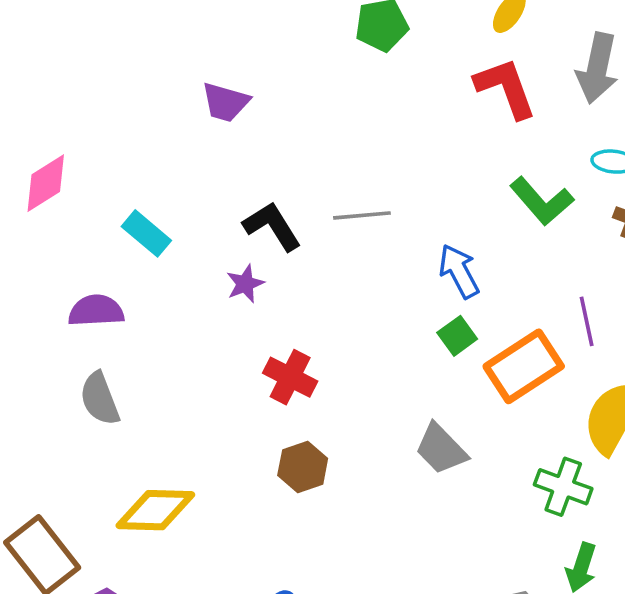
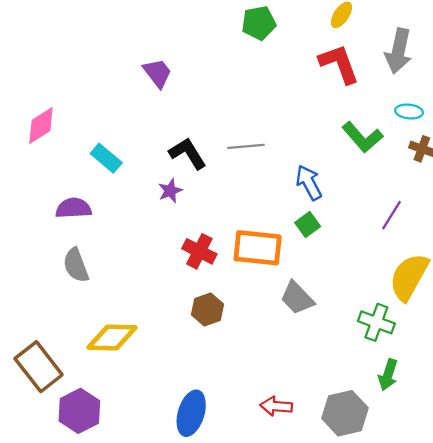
purple trapezoid: (225, 102) -> (157, 73), turned -144
purple line: (587, 321) -> (392, 215), turned 44
orange rectangle: (524, 366) -> (258, 248), moved, turned 39

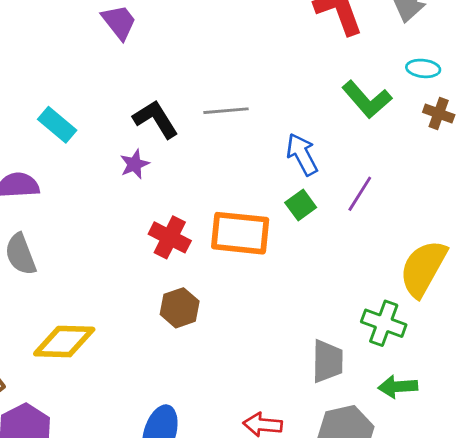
purple line: (392, 215) -> (360, 194), moved
gray trapezoid: (297, 298) -> (327, 361), moved, turned -135
green arrow: (388, 375) -> (398, 387), turned 68

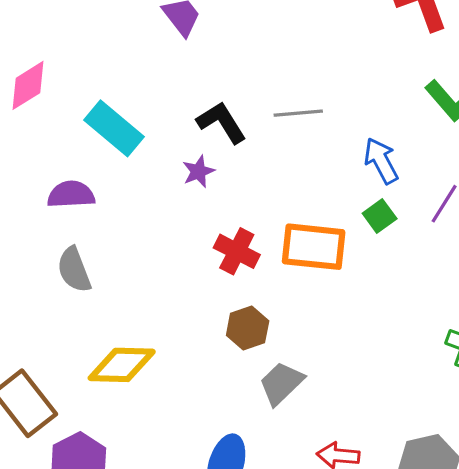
cyan rectangle: (57, 125) -> (114, 128), size x1.4
gray trapezoid: (327, 361) -> (281, 383), moved, turned -135

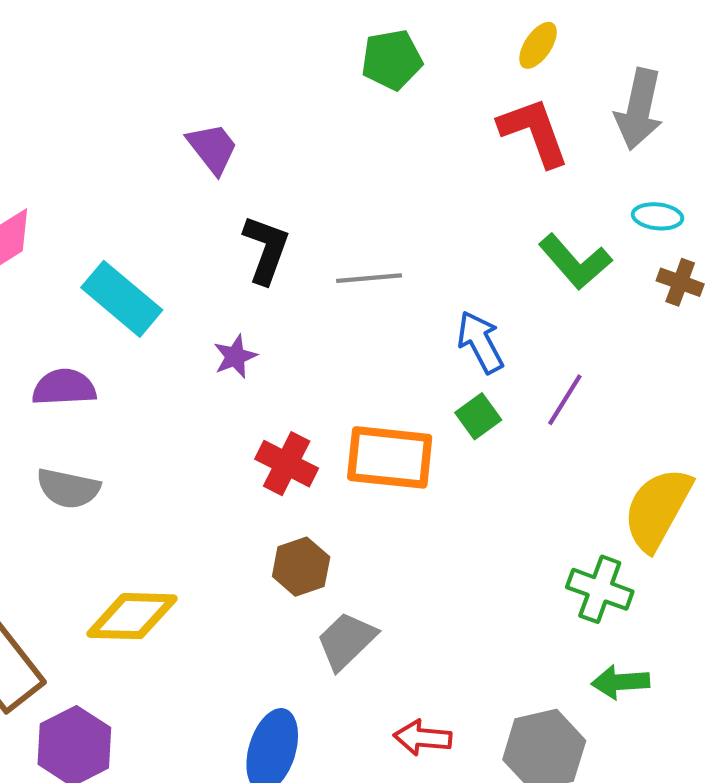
black L-shape: (221, 122) -> (266, 249), moved, turned 52
gray semicircle: (74, 270) -> (68, 488), turned -57

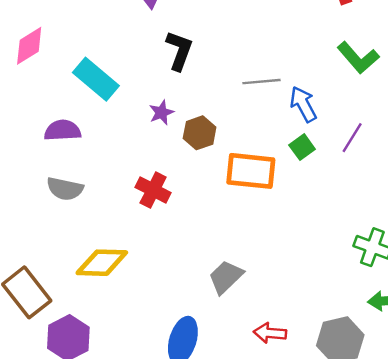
gray line: (369, 278) -> (262, 82), moved
red cross: (287, 464) -> (153, 190), moved
brown hexagon: (301, 567) -> (200, 133), moved

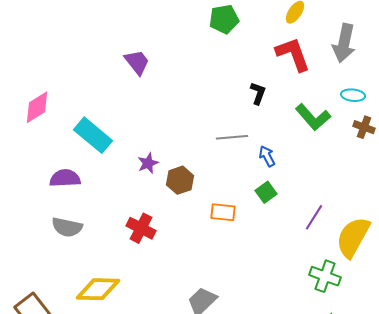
black L-shape: (179, 51) -> (258, 93), moved, size x0.7
blue arrow: (303, 104) -> (267, 156), size x0.7
purple line: (352, 138) -> (314, 217), moved
orange rectangle: (251, 171) -> (223, 212), size x0.6

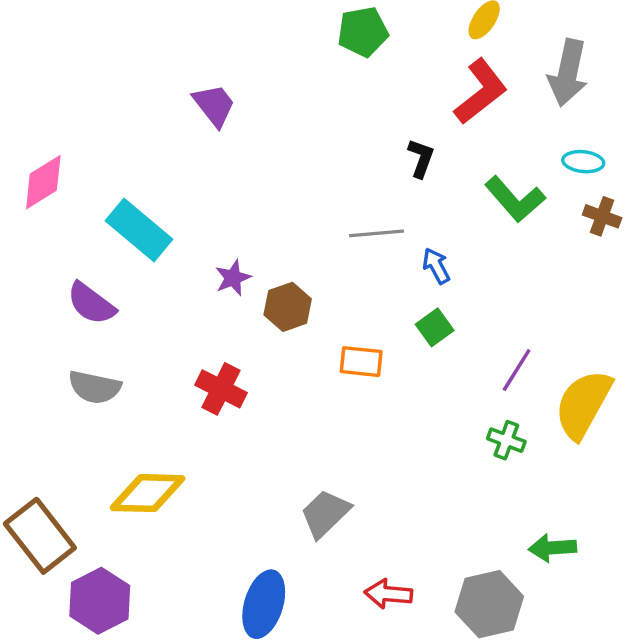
red L-shape: (293, 54) -> (481, 92), turned 72
purple semicircle: (65, 178) -> (91, 303), turned -140
green cross: (325, 276) -> (506, 440), moved, size x0.7

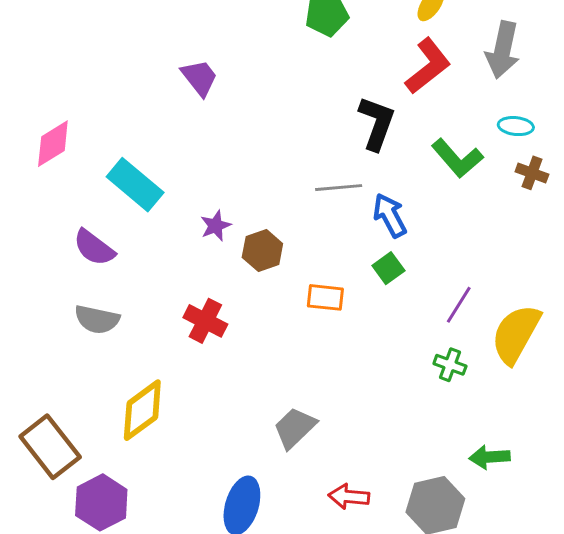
black L-shape: (421, 158) -> (377, 123), size x1.6
blue arrow: (436, 266) -> (390, 215), size x1.4
yellow diamond: (148, 493) -> (142, 410), turned -38

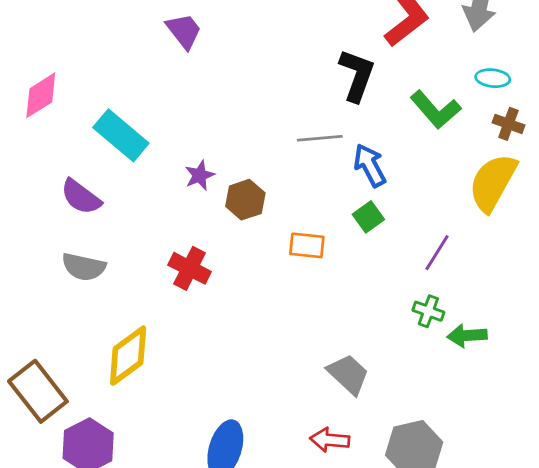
yellow semicircle: (516, 334) -> (493, 183), moved
gray trapezoid: (295, 428) -> (348, 374), moved, turned 87
green arrow: (489, 457) -> (467, 336), moved

